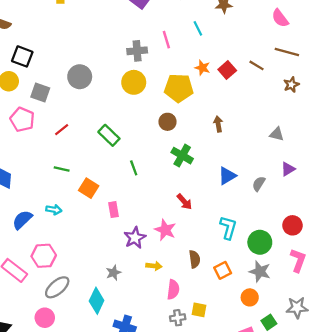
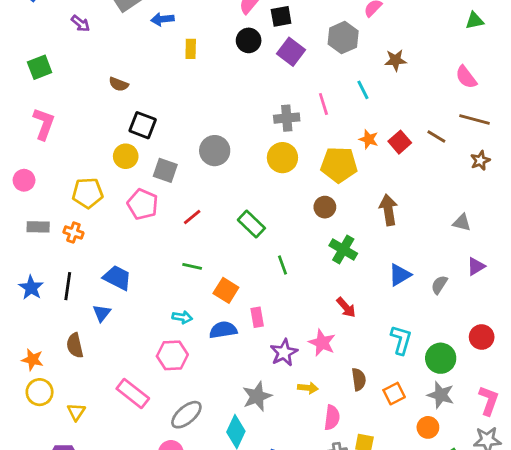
brown arrow: (218, 124) -> (388, 210), size x1.5
blue semicircle: (22, 220) -> (223, 330), moved, turned 35
pink hexagon: (44, 256) -> (172, 355), moved
pink L-shape: (298, 260) -> (489, 401), moved
gray star: (113, 273) -> (257, 396), size x1.5

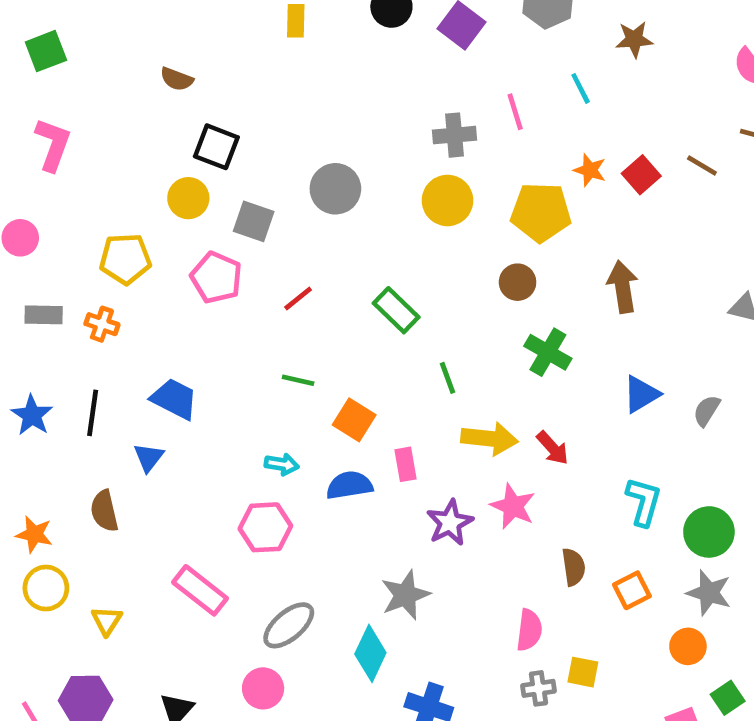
yellow arrow: (308, 388) -> (490, 439), moved, size x1.6

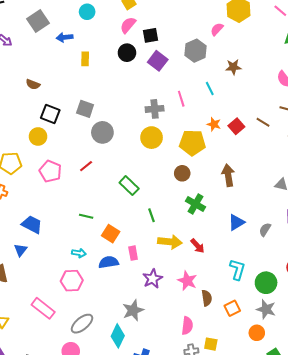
gray square: (254, 221) -> (85, 109), moved
red line: (298, 299) -> (86, 166), moved
pink star: (513, 506) -> (187, 281), moved

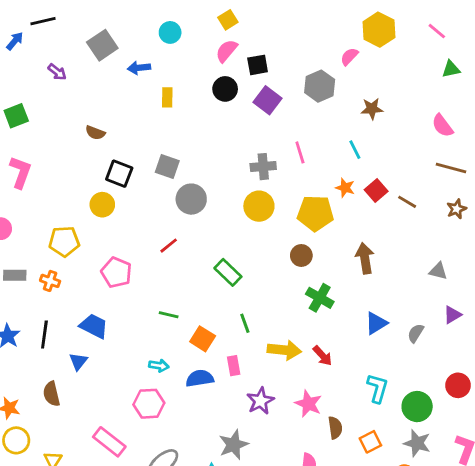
cyan line: (210, 88) -> (355, 150), moved
brown line: (263, 122) -> (407, 202), moved
pink pentagon: (50, 171) -> (116, 272), moved
green line: (152, 215) -> (245, 323), moved

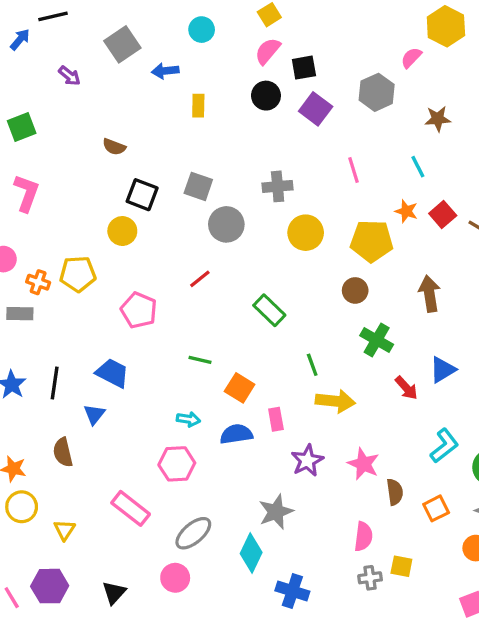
gray cross: (263, 167) -> (278, 186), moved
orange cross: (50, 281) -> (38, 282), moved
green line: (245, 323) -> (312, 365), moved
red arrow: (322, 356) -> (406, 388), moved
cyan L-shape: (378, 388) -> (444, 446), turned 36

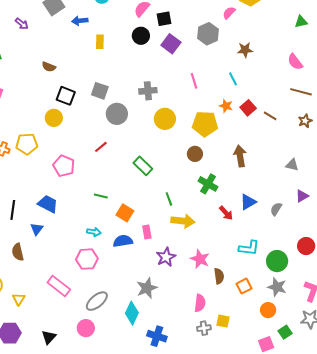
cyan L-shape: (444, 446) -> (249, 248), turned 45

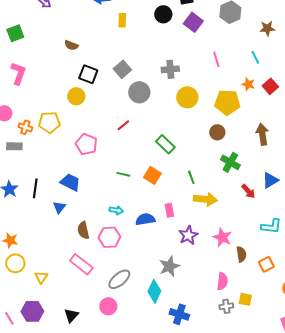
gray square: (100, 91) -> (122, 69), turned 30
orange square: (125, 213) -> (152, 175), moved
brown semicircle: (18, 252) -> (83, 230), moved

